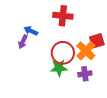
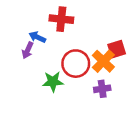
red cross: (63, 16) -> (61, 19), moved
green star: (59, 68) -> (53, 82), moved

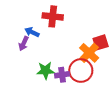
red circle: (76, 64) -> (81, 71), moved
purple cross: (102, 89) -> (62, 75), moved

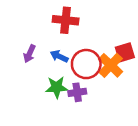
blue arrow: (32, 32) -> (59, 56), moved
red circle: (81, 71) -> (86, 64), moved

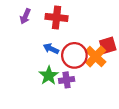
purple arrow: (30, 54) -> (25, 16), moved
green star: (57, 87) -> (49, 75), turned -30

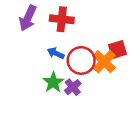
purple arrow: (25, 16) -> (28, 18), size x1.5
purple cross: (67, 80) -> (73, 87), turned -32

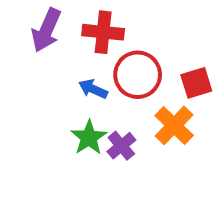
red circle: (81, 60) -> (138, 75), moved
orange cross: (104, 62) -> (174, 125), moved

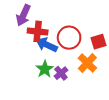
red cross: (103, 32) -> (38, 31), moved
blue arrow: (93, 89) -> (47, 45), size x1.5

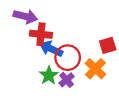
purple arrow: (23, 15) -> (25, 16), turned -100
red circle: (69, 38) -> (68, 58), moved

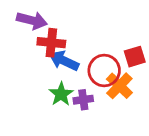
red circle: (68, 58) -> (104, 70), moved
purple cross: (67, 80) -> (83, 100), turned 32

